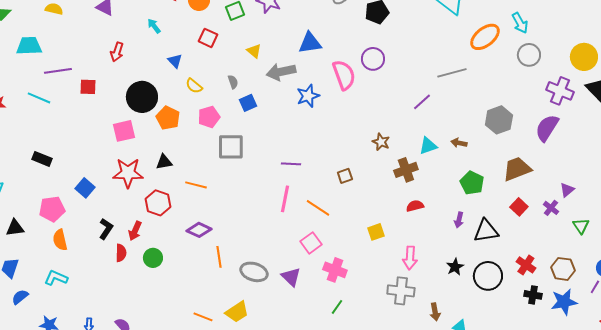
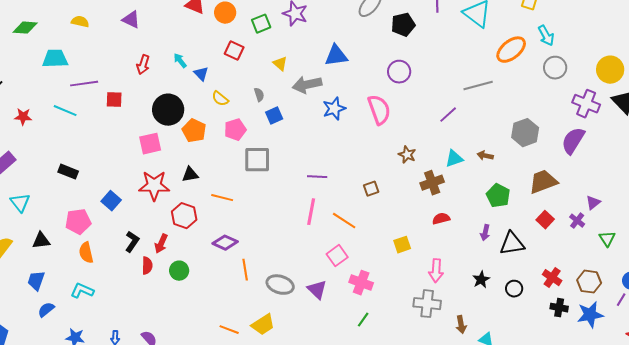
cyan arrow: (154, 26) -> (180, 61), moved
pink semicircle: (344, 75) -> (379, 110), moved
black circle: (488, 276) -> (514, 289), size x0.6

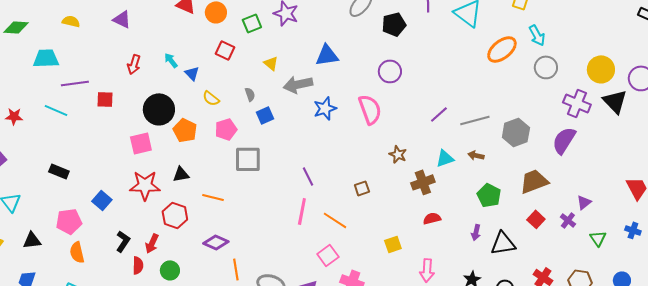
gray line: (478, 86) -> (475, 120), moved
purple line: (317, 177) -> (308, 176), turned 60

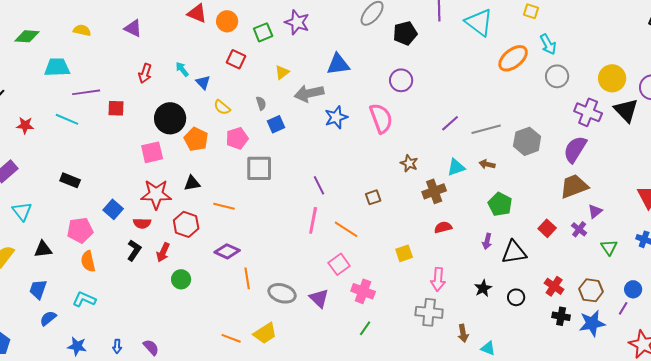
yellow triangle: (271, 63) -> (282, 72), turned 42
brown trapezoid: (534, 181) -> (574, 186), moved
red semicircle: (138, 265) -> (142, 223), moved, turned 90

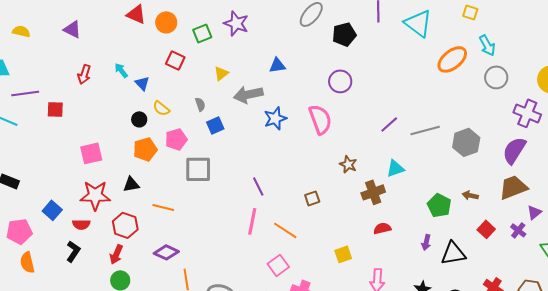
blue triangle: (338, 64) -> (277, 65), size x0.7
black circle: (170, 118) -> (139, 119), moved, size x0.5
orange pentagon: (196, 139) -> (145, 149), moved, turned 30
brown arrow: (487, 164) -> (470, 195), moved
red arrow: (163, 252) -> (116, 254), moved

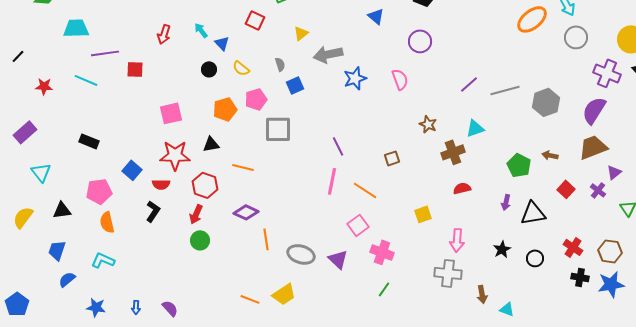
blue triangle: (277, 65) -> (376, 16), moved, turned 48
black circle: (139, 119) -> (209, 69), moved
pink semicircle: (320, 119) -> (400, 79), size x0.7

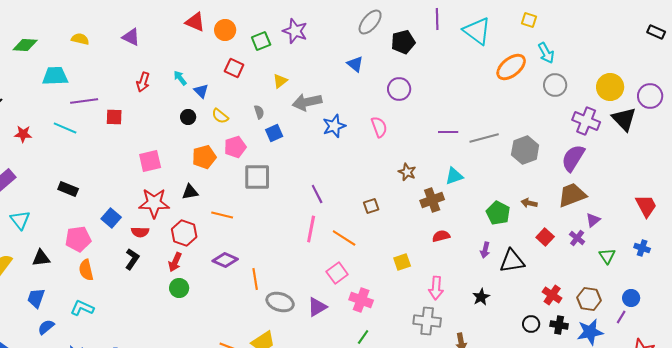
purple line: (469, 84) -> (448, 132), turned 42
orange line: (266, 239) -> (255, 279), moved
black circle: (535, 258) -> (531, 324), moved
purple triangle: (338, 259) -> (317, 307), turned 45

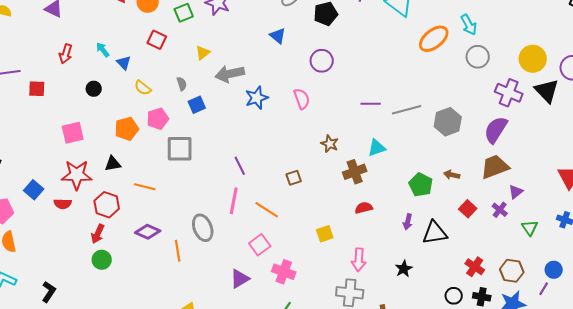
black circle: (188, 117) -> (94, 89), moved
black L-shape: (132, 259) -> (49, 292), moved
gray ellipse: (280, 302) -> (203, 228), moved, turned 52

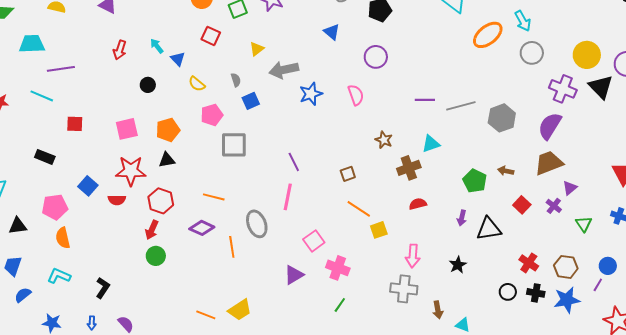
red square: (37, 89) -> (75, 124), moved
orange pentagon: (127, 129) -> (168, 130), moved
orange line: (145, 187) -> (214, 197), moved
orange line: (267, 210) -> (359, 209), moved

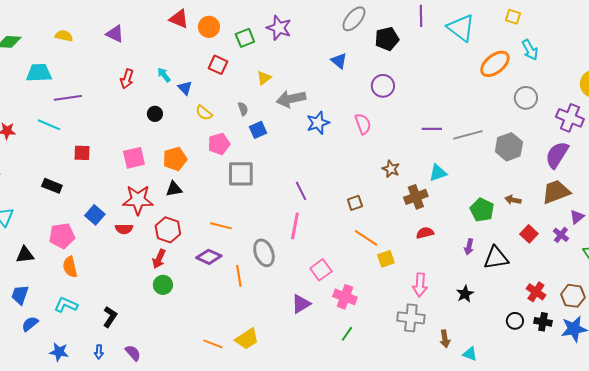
gray circle: (532, 53) -> (526, 98), moved

